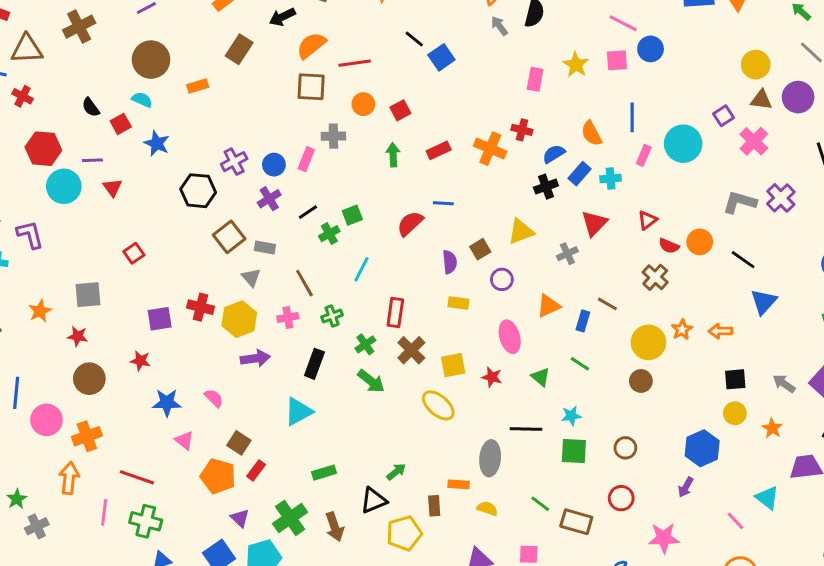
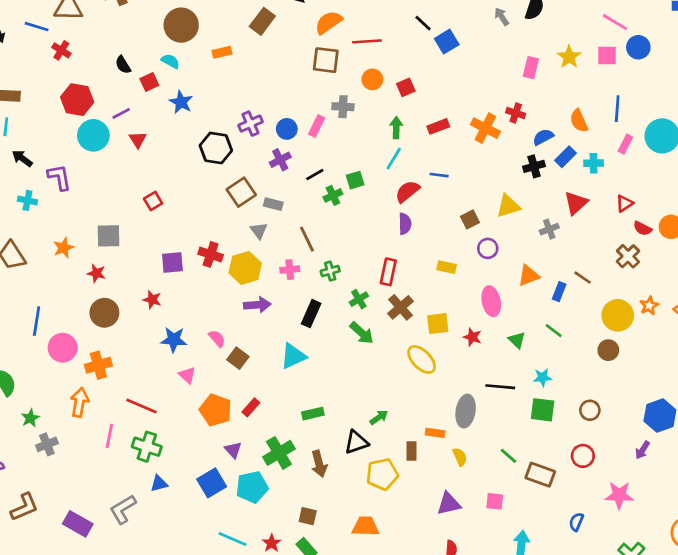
purple line: (92, 160) -> (121, 113), turned -30
purple semicircle: (450, 262) -> (405, 224), moved
cyan line: (361, 269) -> (394, 159), moved
brown square: (239, 443) -> (238, 358), moved
yellow semicircle: (487, 508) -> (460, 457), turned 42

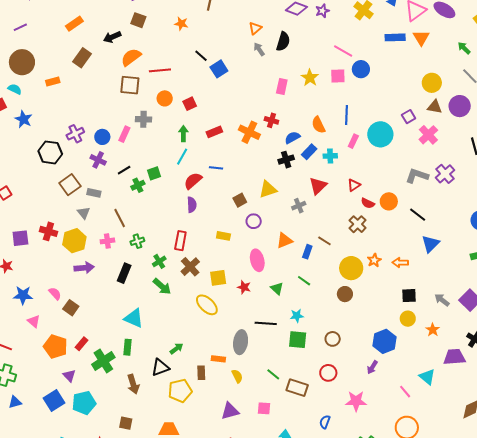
purple cross: (280, 160) -> (98, 160), turned -35
cyan triangle: (293, 356) -> (134, 318), moved, turned 50
green rectangle: (313, 414) -> (127, 347), turned -70
green cross: (279, 453) -> (103, 361), moved

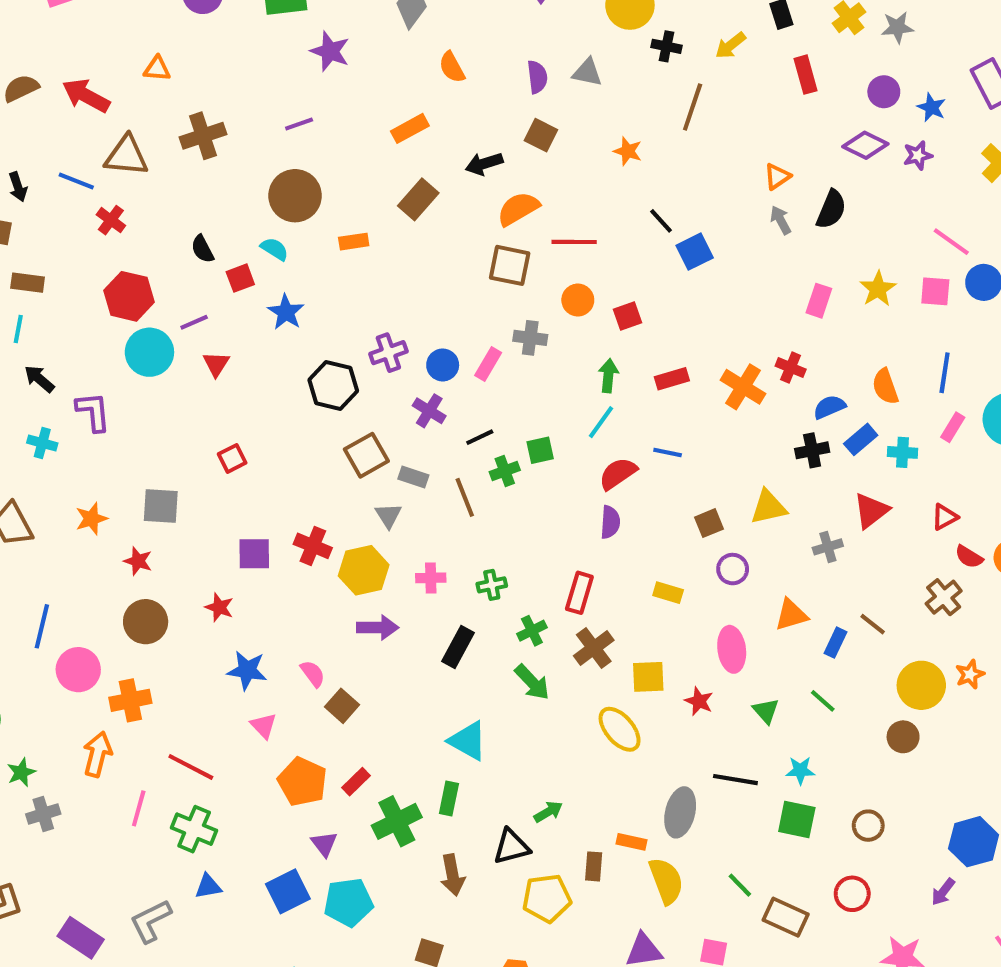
brown line: (120, 218) -> (465, 497), moved
yellow semicircle: (237, 376) -> (666, 881), size x1.6

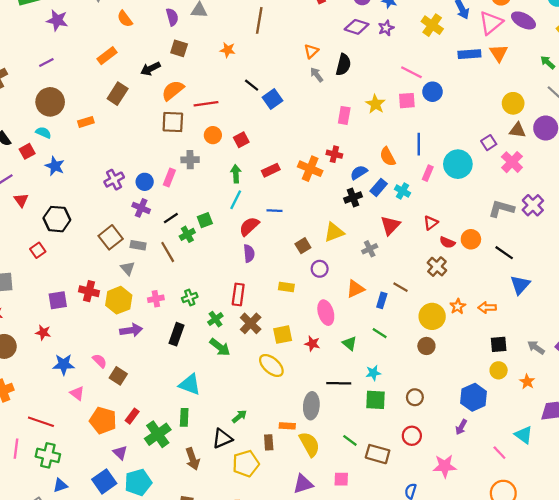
black hexagon: (333, 385) -> (57, 219), moved
cyan cross: (902, 452) -> (402, 191), turned 35

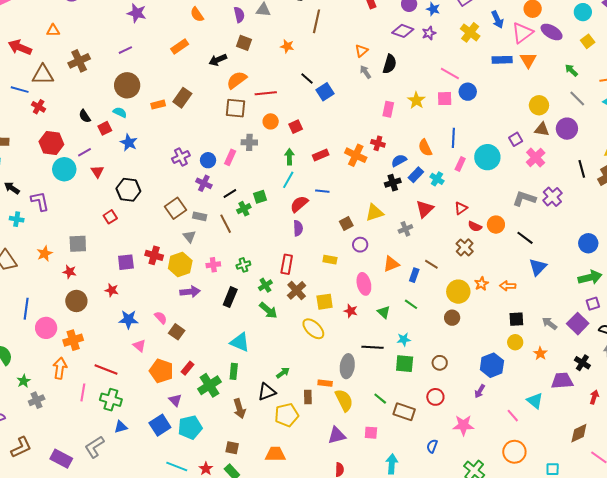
brown rectangle: (118, 94) -> (182, 98), moved

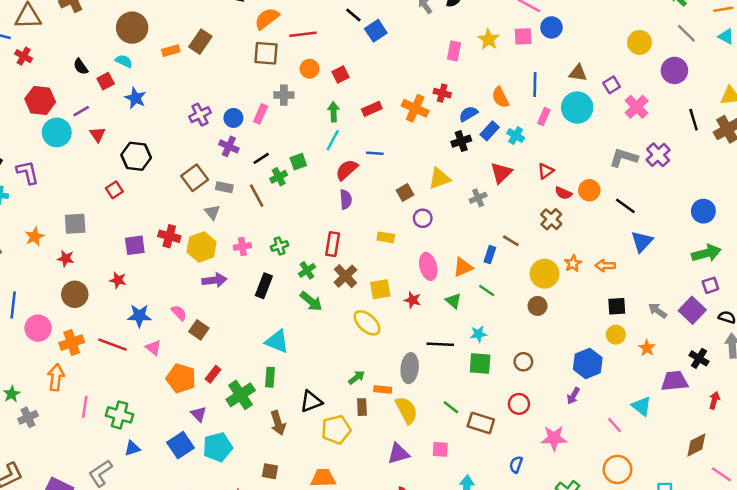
brown triangle: (542, 129) -> (578, 73), moved
orange triangle: (391, 264) -> (463, 267), moved
red line: (106, 370) -> (112, 345), moved
green arrow: (283, 373) -> (357, 377), moved

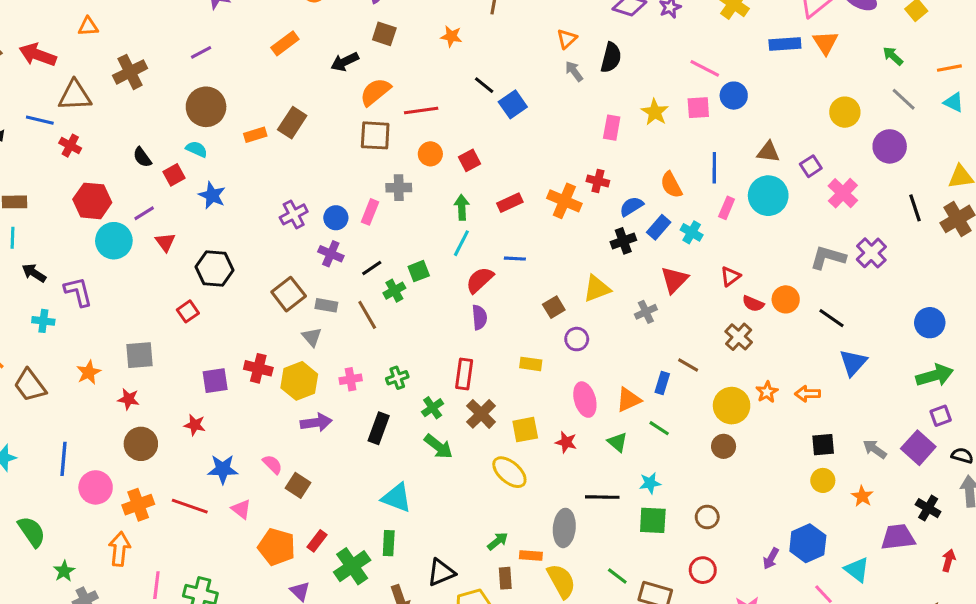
blue hexagon: (588, 363) -> (808, 543), moved

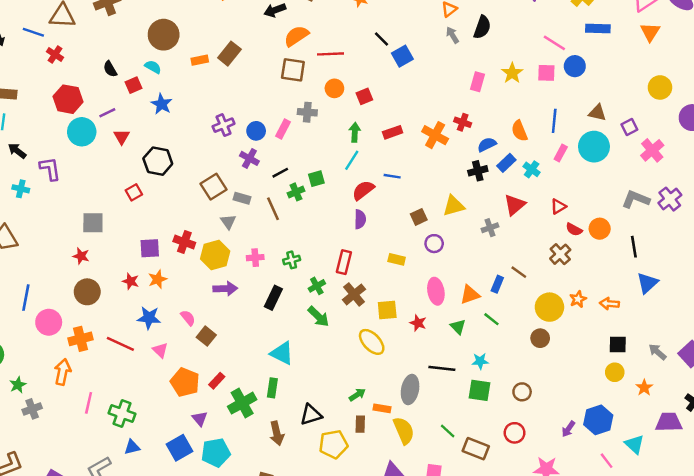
blue rectangle: (785, 44) -> (598, 29), moved
black line: (831, 318) -> (634, 247), turned 40
orange star: (89, 372) -> (158, 279), moved

